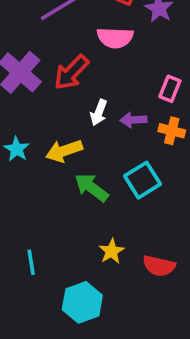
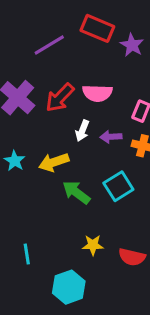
pink semicircle: (115, 38) -> (97, 93), moved
yellow star: (112, 251) -> (93, 245), turned 30

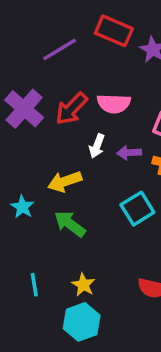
cyan star: (15, 161) -> (22, 207), moved
green arrow: (76, 192) -> (70, 224), moved
yellow star: (93, 245) -> (83, 285), moved, turned 30

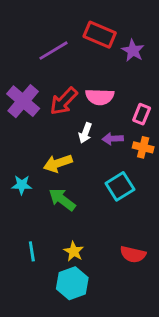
cyan star: (22, 207) -> (22, 185), turned -30

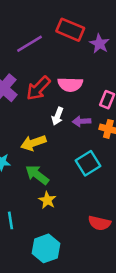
yellow star: (74, 251) -> (47, 200), moved

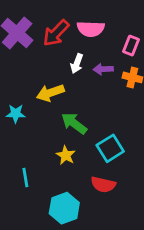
cyan square: (88, 163) -> (110, 148), moved
green arrow: (37, 175) -> (74, 123), moved
red semicircle: (99, 223) -> (103, 185), moved

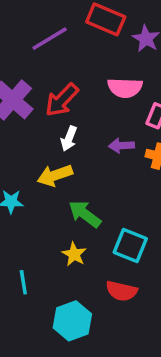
pink semicircle: (91, 29) -> (125, 88), moved
white arrow: (77, 64) -> (69, 139), moved
cyan square: (110, 148) -> (130, 245), turned -36

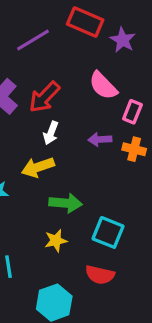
pink semicircle: (125, 88) -> (103, 86), turned 44
green arrow: (85, 214) -> (66, 203), turned 148
yellow star: (74, 254) -> (56, 241), turned 30

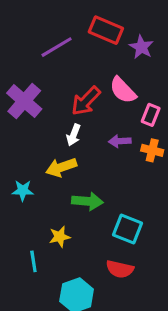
red arrow: (44, 97) -> (86, 101), moved
yellow star: (56, 241) -> (60, 237), moved

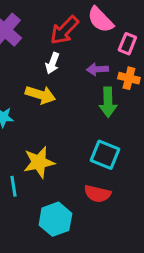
yellow arrow: (61, 167) -> (40, 95), turned -144
green arrow: (87, 201) -> (108, 102), moved, turned 84
yellow star: (60, 237) -> (39, 162), size x1.5

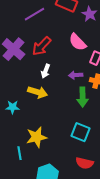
red arrow: (64, 30) -> (42, 46), moved
red semicircle: (97, 194) -> (85, 163), moved

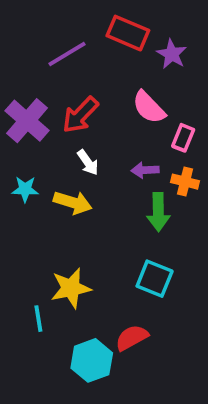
white arrow: (46, 71) -> (88, 163), turned -56
cyan star: (13, 107) -> (25, 189), moved
red semicircle: (85, 163) -> (132, 338), moved, turned 138

